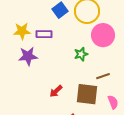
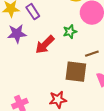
purple rectangle: (44, 34) -> (33, 12), turned 56
red arrow: (56, 91) -> (45, 45), moved, size x1.5

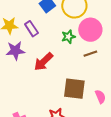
green star: (70, 32) -> (68, 37), moved
brown line: (92, 54) -> (90, 54), moved

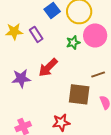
purple star: (15, 51) -> (21, 78), moved
brown line: (90, 54) -> (98, 74), moved

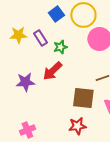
green star: (73, 42) -> (60, 47), moved
red star: (61, 122) -> (77, 126), moved

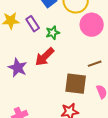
purple star: (25, 82) -> (18, 68), turned 30

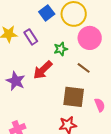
green star: (53, 33) -> (61, 49), moved
brown line: (95, 64) -> (84, 68), moved, turned 56

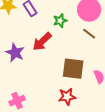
brown line: (84, 68) -> (89, 34), moved

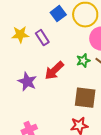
green star: (60, 21) -> (83, 61), moved

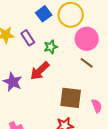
green star: (83, 61) -> (51, 47), moved

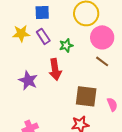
blue square: (44, 14) -> (42, 12), moved, turned 35
red arrow: (40, 71) -> (55, 69), turned -55

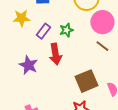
purple rectangle: (43, 36) -> (43, 31), moved, turned 70
brown square: (86, 96) -> (86, 81), turned -30

